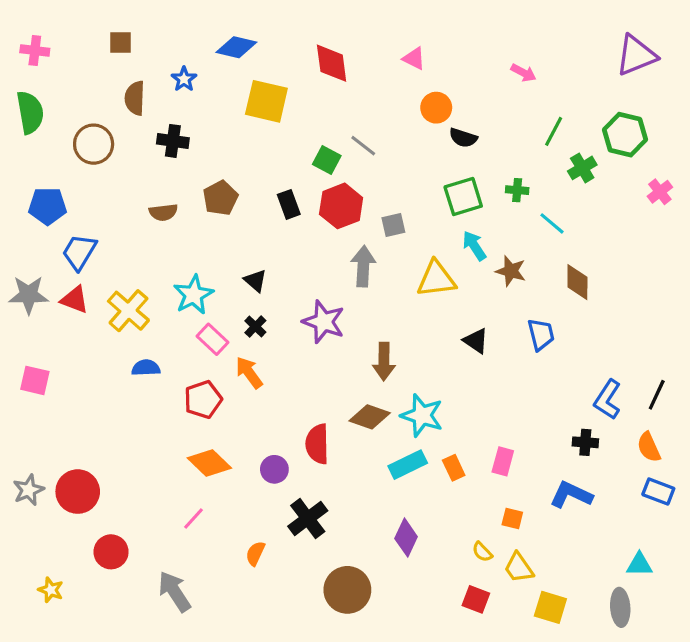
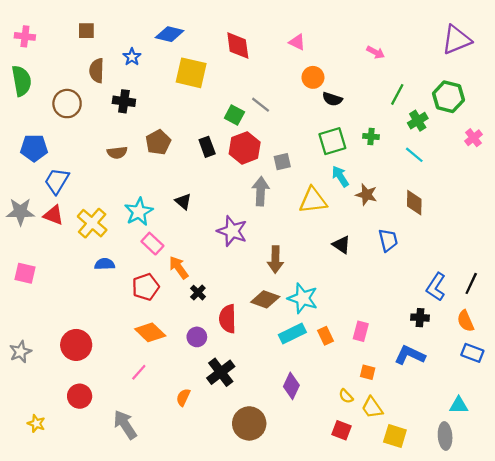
cyan line: (552, 223) -> (414, 155), moved
black cross: (255, 327) -> (198, 293), moved
red circle: (78, 492) -> (76, 345), moved

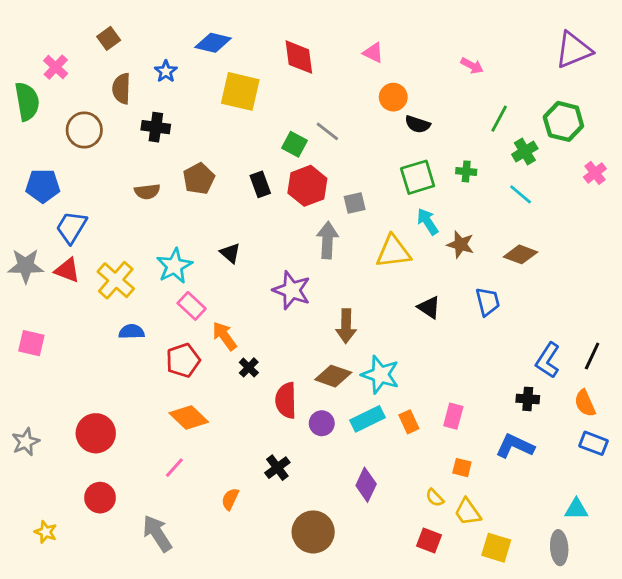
brown square: (86, 31) -> (109, 38), turned -36
pink cross: (25, 36) -> (56, 67), moved, turned 36
brown diamond: (414, 203) -> (521, 254), turned -70
purple circle: (197, 337) -> (322, 423), moved
black cross: (221, 372) -> (277, 468), size x0.7

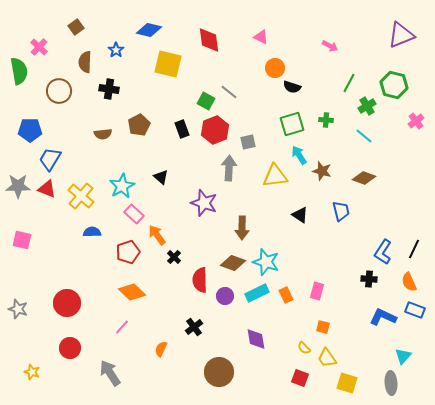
gray star: (26, 442) -> (18, 309), turned -30
blue L-shape: (515, 446) -> (383, 317), moved
purple diamond: (366, 485) -> (256, 339), turned -35
cyan triangle: (576, 509) -> (403, 356), turned -48

